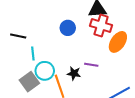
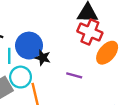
blue circle: (68, 28) -> (29, 46), moved, size x1.5
black star: (74, 73) -> (43, 58), moved

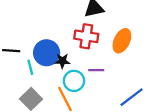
red cross: (90, 32) -> (86, 36), moved
cyan circle: (21, 77) -> (74, 81), moved

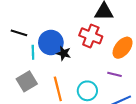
purple line: (96, 70) -> (115, 74), moved
cyan circle: (74, 81) -> (87, 91), moved

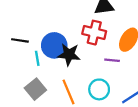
black star: (64, 53) -> (69, 55), size x1.5
purple line: (115, 74) -> (112, 60), moved

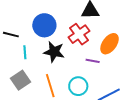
red cross: (94, 33) -> (79, 34), turned 35
blue circle: (54, 45) -> (44, 25), moved

